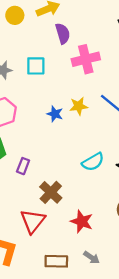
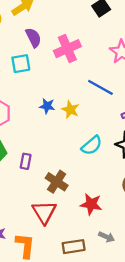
purple semicircle: (63, 33) -> (33, 38), moved
yellow star: (79, 106) -> (70, 110), moved, turned -30

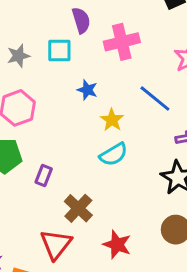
blue star: (47, 106) -> (87, 90), moved
cyan semicircle: (92, 145) -> (114, 154), moved

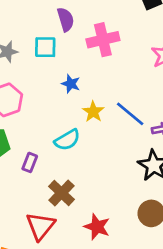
blue line: (155, 98) -> (130, 114), moved
cyan semicircle: (114, 154) -> (67, 140), moved

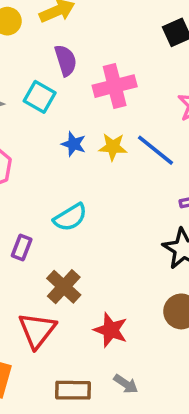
cyan square: (45, 47) -> (40, 97), turned 30
yellow star: (93, 112) -> (113, 147), moved, turned -30
blue line: (130, 114) -> (155, 150), moved

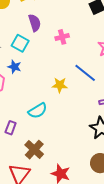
pink cross: (115, 86) -> (62, 37), size x0.6
blue star: (74, 144) -> (14, 67), moved
yellow star: (113, 147) -> (60, 85), moved

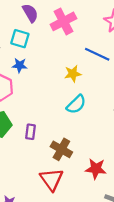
pink cross: (62, 37) -> (63, 21), size x1.6
cyan semicircle: (38, 111) -> (76, 104), moved

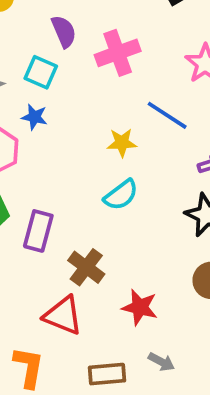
purple rectangle: (31, 132) -> (38, 231), size x1.5
red triangle: (51, 179) -> (63, 315), turned -40

